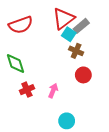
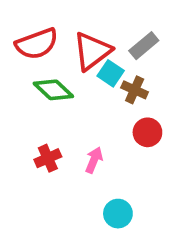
red triangle: (64, 19) -> (92, 51), moved
cyan square: (69, 34) -> (111, 73), moved
green diamond: (15, 63) -> (53, 90), moved, turned -30

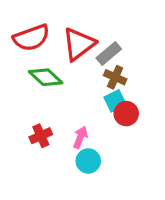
gray rectangle: (144, 46) -> (109, 54), moved
cyan square: (111, 73) -> (115, 101), moved, turned 30
cyan circle: (118, 214) -> (88, 161), moved

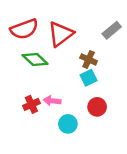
gray rectangle: (109, 54) -> (112, 30), moved
red circle: (126, 114) -> (97, 107), moved
pink arrow: (80, 137) -> (52, 101), moved, turned -105

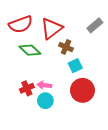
brown cross: (89, 59) -> (66, 47), moved
red circle: (97, 107) -> (82, 90), size x1.5
cyan circle: (68, 124) -> (45, 101), moved

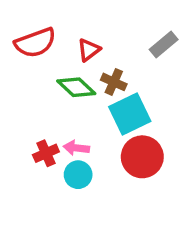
red triangle: (52, 28) -> (89, 50), size x0.6
green diamond: (30, 50) -> (76, 87), moved
cyan square: (75, 66) -> (130, 114), size x1.6

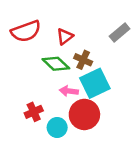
pink arrow: (76, 148) -> (69, 91), moved
red circle: (142, 157) -> (84, 114), moved

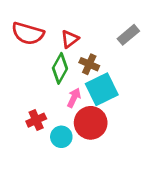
red semicircle: (26, 31) -> (28, 33), turned 36
green diamond: (56, 64) -> (60, 68), turned 76
pink arrow: (69, 91) -> (74, 98), turned 108

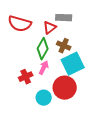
gray rectangle: (128, 35) -> (64, 18), moved, turned 42
pink arrow: (74, 98) -> (44, 68), moved
red cross: (36, 120) -> (26, 77), moved

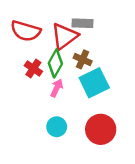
red triangle: (50, 28) -> (64, 36), size x1.6
red cross: (26, 77) -> (33, 69), moved, turned -32
red circle: (65, 88) -> (101, 129), moved

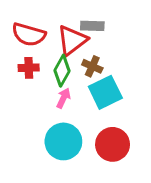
red cross: (33, 69) -> (29, 68), moved, turned -36
cyan circle: (57, 127) -> (63, 141), size x1.6

